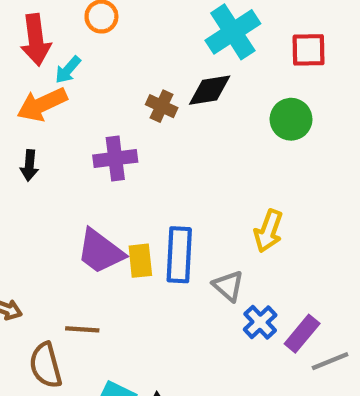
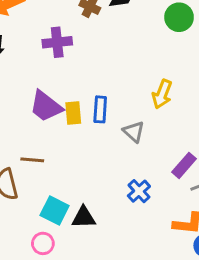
blue rectangle: (179, 255) -> (100, 109), size x0.7
blue cross: (260, 322) -> (139, 191), moved

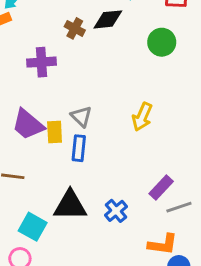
blue rectangle: (100, 109) -> (79, 148), moved
gray triangle: (134, 132) -> (81, 116), moved
black triangle: (84, 217) -> (70, 205), moved, size x1.4

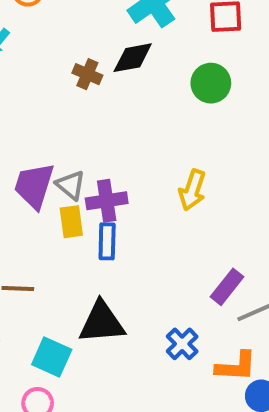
purple cross: (41, 62) -> (107, 201), moved
gray triangle: (81, 116) -> (71, 185), moved
purple trapezoid: (28, 124) -> (34, 186), moved, turned 72
blue cross: (116, 211) -> (182, 344), moved

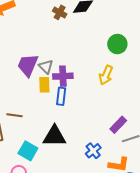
green circle: (211, 83) -> (117, 44), moved

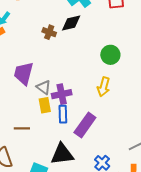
purple trapezoid: (28, 65) -> (24, 73), moved
brown line: (15, 115) -> (22, 128), moved
purple rectangle: (118, 125) -> (85, 125), moved, size x1.4

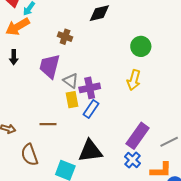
brown cross: (49, 32) -> (65, 37), moved
blue rectangle: (63, 114) -> (91, 109), turned 36
purple rectangle: (85, 125) -> (138, 136), moved

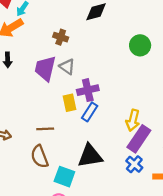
yellow arrow: (134, 80) -> (133, 120), moved
gray triangle: (71, 81) -> (67, 67), moved
brown semicircle: (29, 155) -> (40, 157), moved

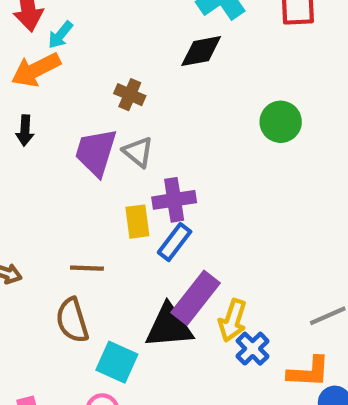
yellow arrow: (133, 120) -> (233, 320), moved
purple rectangle: (139, 139) -> (195, 298), moved

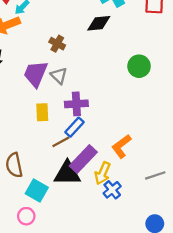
yellow rectangle: (137, 222) -> (42, 112), moved
brown line: (87, 268) -> (61, 142), moved, turned -36
orange L-shape: (309, 372) -> (121, 146), moved, turned 135

